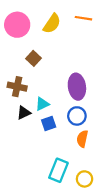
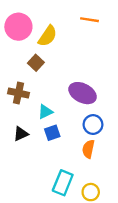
yellow semicircle: (52, 24) -> (48, 36), moved
purple ellipse: (77, 87) -> (83, 93), turned -55
black triangle: (24, 113) -> (21, 134), moved
blue circle: (77, 116) -> (93, 125), moved

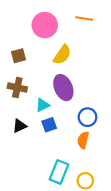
pink circle: (18, 27) -> (45, 25), moved
yellow semicircle: (48, 36) -> (62, 55), moved
brown square: (36, 63) -> (18, 56), moved, turned 32
purple ellipse: (83, 93) -> (63, 88), moved, turned 40

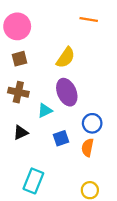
pink circle: (45, 25) -> (17, 26), moved
blue square: (49, 125) -> (61, 138), moved
cyan rectangle: (59, 172) -> (33, 181), moved

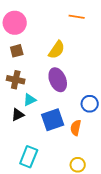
cyan triangle: (45, 111) -> (30, 100), moved
blue circle: (92, 123) -> (90, 104), moved
blue square: (61, 138) -> (53, 120), size x1.6

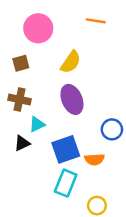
pink circle: (15, 23) -> (38, 28), moved
orange semicircle: (76, 128) -> (94, 159), turned -105
cyan rectangle: (29, 157) -> (66, 183), moved

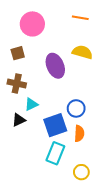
yellow semicircle: (71, 62) -> (82, 52), moved, turned -108
purple ellipse: (72, 99) -> (55, 66), moved
blue circle: (112, 129) -> (76, 108), moved
orange semicircle: (94, 159) -> (79, 134), turned -84

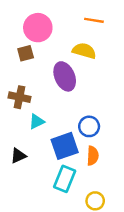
yellow semicircle: (82, 52) -> (84, 51), moved
brown square: (18, 53) -> (26, 53), moved
black triangle: (19, 120) -> (18, 156), moved

